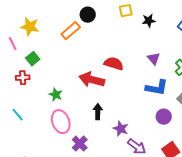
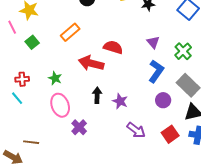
orange rectangle: (71, 31) -> (70, 32), moved
red cross: (23, 78) -> (22, 79), moved
blue L-shape: (157, 88) -> (156, 71), turned -65
purple star: (121, 129) -> (120, 101), moved

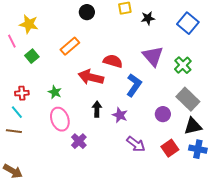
purple triangle: (153, 42) -> (153, 56), size x1.6
blue L-shape: (156, 71) -> (134, 85), moved
brown line: (31, 142) -> (14, 131), moved

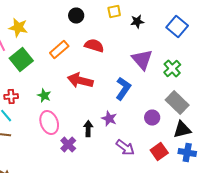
green square: (32, 56) -> (21, 60), size x1.6
red semicircle: (113, 61) -> (94, 46), moved
black arrow: (97, 109) -> (88, 129), moved

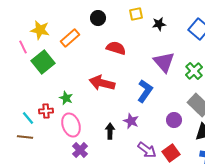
orange rectangle: (59, 50) -> (70, 38), moved
red cross: (11, 97) -> (46, 111), moved
purple cross: (68, 145) -> (80, 150), moved
red square: (159, 152) -> (171, 153), moved

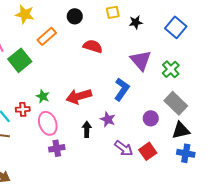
yellow star: (40, 30) -> (25, 14), moved
red arrow: (102, 83) -> (79, 96), moved, turned -30
purple cross: (80, 150) -> (57, 148), turned 35

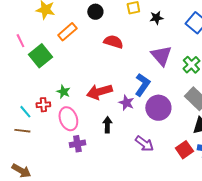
purple circle: (151, 118) -> (158, 108), moved, size x1.6
purple star: (108, 119) -> (126, 103), moved
red square: (148, 151) -> (184, 150), moved

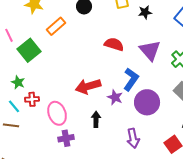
red semicircle: (113, 42) -> (114, 44), moved
green star: (63, 92) -> (18, 82), moved
purple arrow: (144, 144) -> (133, 138), turned 42

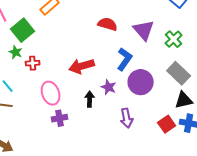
green star: (18, 82) -> (16, 52), moved
purple star: (115, 97) -> (109, 87), moved
red cross: (32, 99) -> (33, 63), moved

